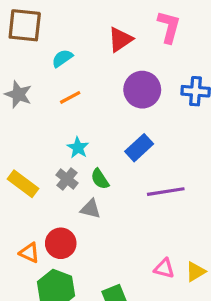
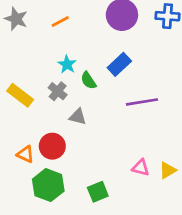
green semicircle: (100, 179) -> (88, 80), moved

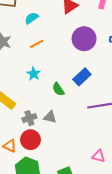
cyan star: (67, 64) -> (34, 74), moved
gray cross: (58, 91) -> (29, 118), moved, turned 32

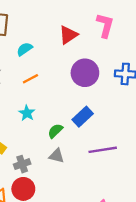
green semicircle: (58, 89) -> (55, 131), turned 80
gray triangle: (50, 117) -> (57, 156), moved

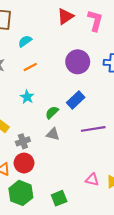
red triangle: (68, 35) -> (65, 16), moved

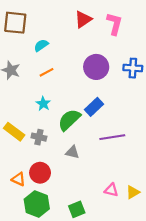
green semicircle: (52, 112) -> (69, 120), size x1.6
gray triangle: (53, 134) -> (72, 152), moved
gray cross: (23, 141) -> (39, 137), moved, turned 32

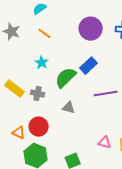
orange line: (46, 72) -> (45, 34), turned 64

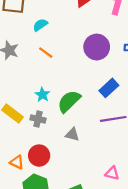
cyan star: (42, 63) -> (42, 95), moved
blue rectangle: (89, 66) -> (109, 88), moved

